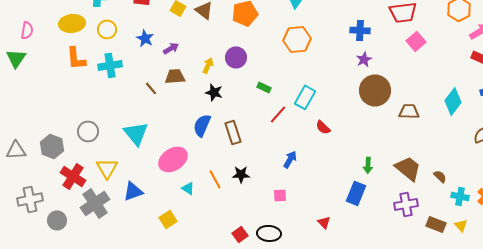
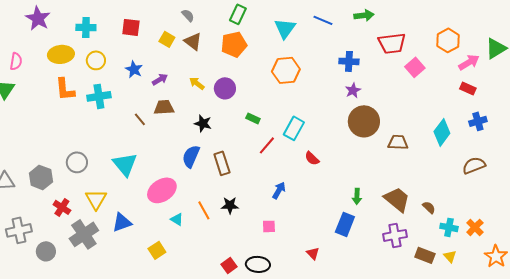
pink square: (416, 41) -> (415, 67), moved
yellow arrow: (208, 65) -> (197, 83), moved, turned -77
red cross: (73, 176) -> (62, 207), size x0.7

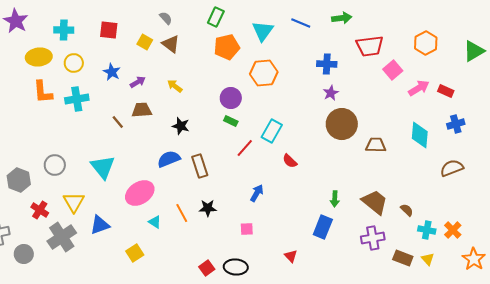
orange pentagon: (234, 44) -> (227, 47), moved
pink arrow: (469, 62) -> (419, 88), moved
purple circle: (225, 88) -> (231, 98), moved
cyan diamond: (442, 132) -> (420, 135), turned -32
blue semicircle: (191, 156) -> (169, 159), turned 45

